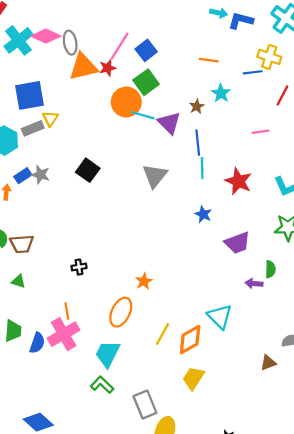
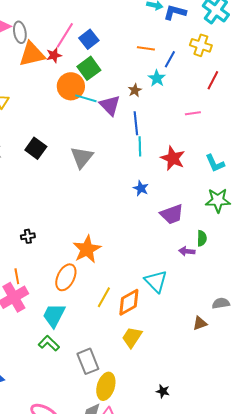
blue line: (253, 72) -> (170, 59), moved, turned -54
gray triangle: (155, 176) -> (82, 157), moved
orange star: (144, 281) -> (87, 249), size x1.8

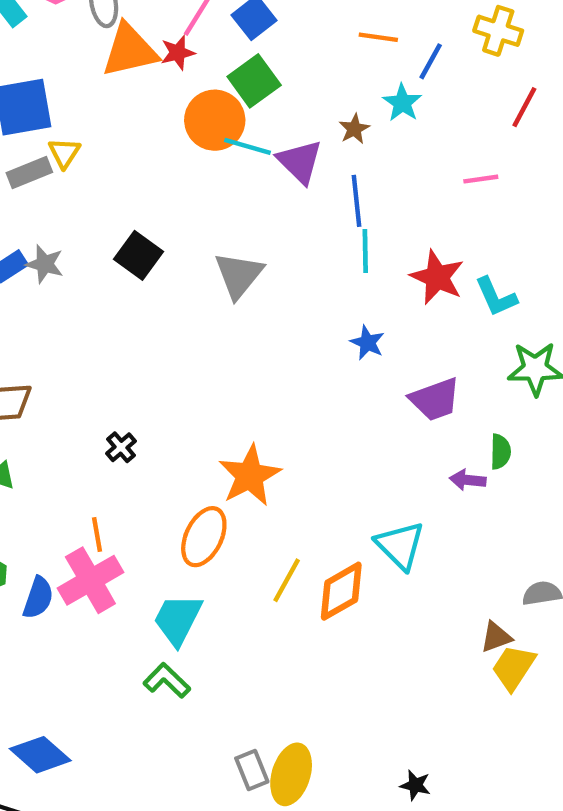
cyan L-shape: (215, 163) -> (496, 297), moved
black cross: (28, 236) -> (121, 447), turned -32
yellow trapezoid: (132, 337) -> (513, 667), moved
gray rectangle: (88, 361) -> (252, 770), moved, size x0.7

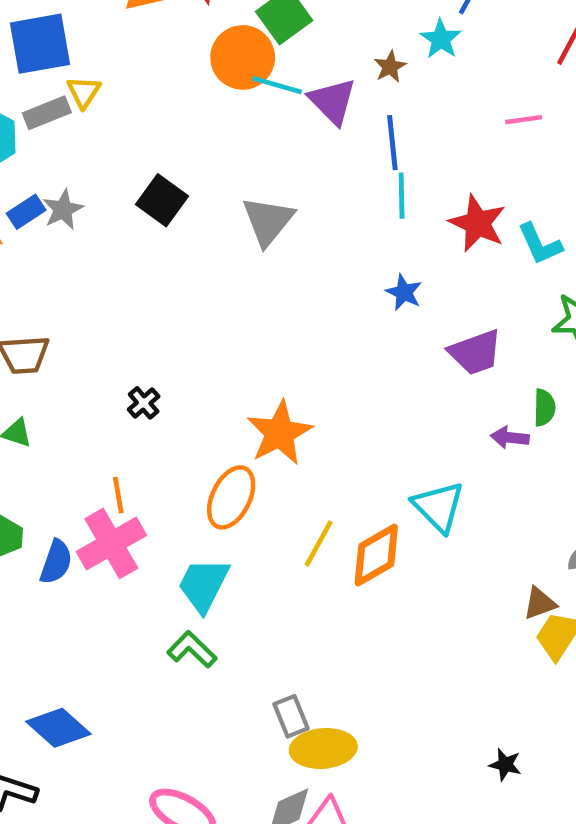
gray star: (45, 264) -> (63, 209), turned 30
gray rectangle: (252, 770) -> (291, 716), moved
yellow ellipse: (291, 774) -> (323, 748), turned 68
black star: (415, 785) -> (505, 765), moved

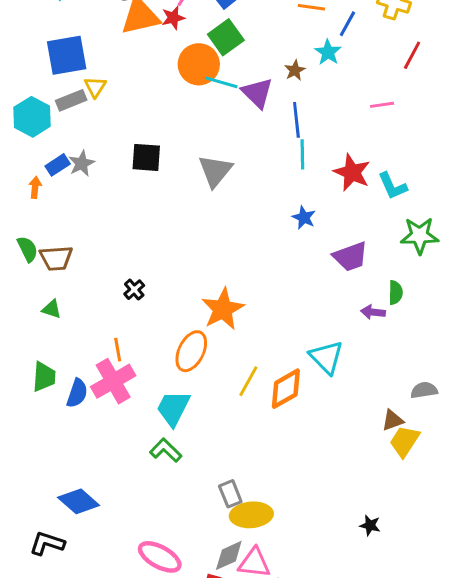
black square: (162, 200) -> (146, 157), turned -32

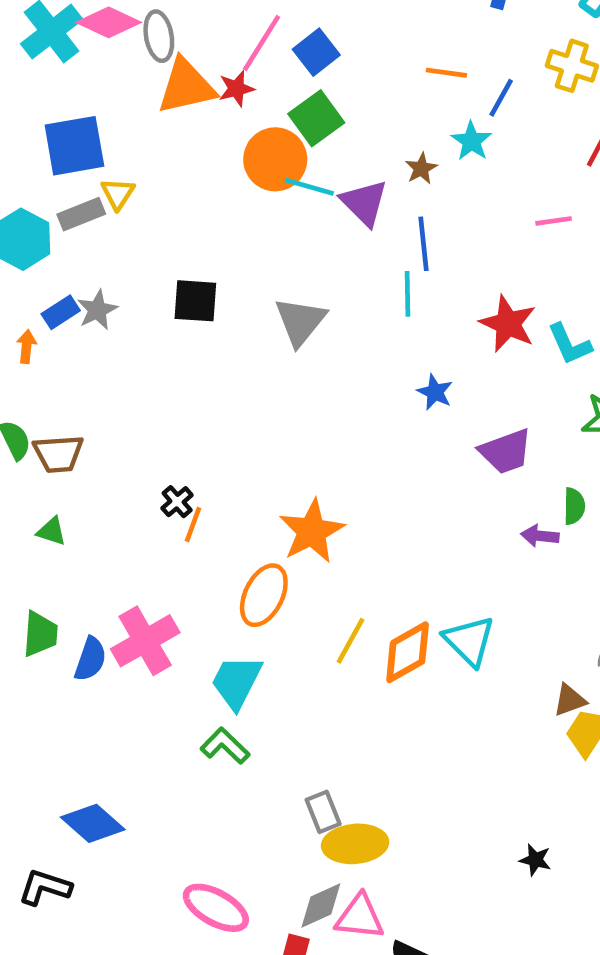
cyan line: (302, 154) -> (408, 294), moved
orange line: (118, 350) -> (193, 524), moved, turned 30
cyan triangle: (326, 357) -> (469, 641), moved

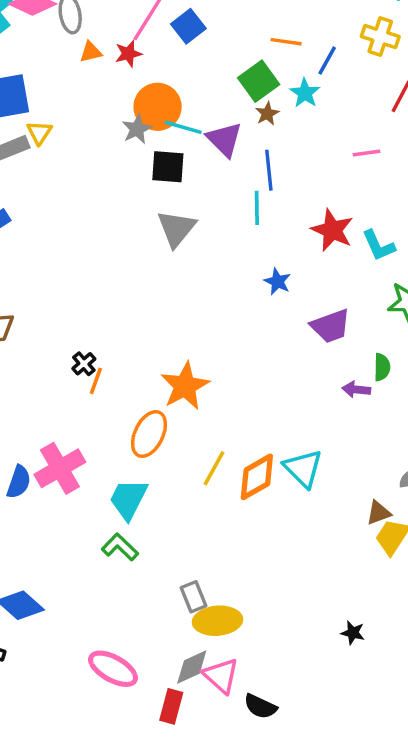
orange triangle: (186, 86) -> (91, 52), size x0.5
green square: (316, 118) -> (259, 81), moved
black square: (195, 301) -> (168, 167), moved
gray star: (97, 310) -> (137, 129), moved
pink triangle: (360, 917) -> (221, 676), turned 36

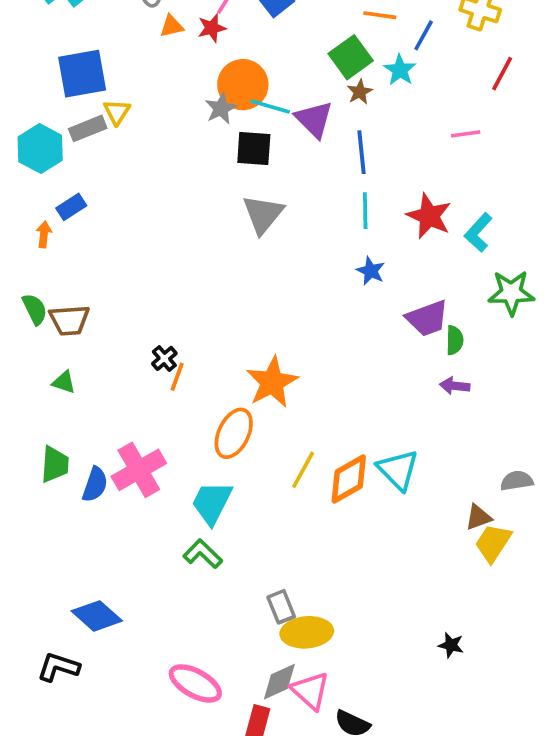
cyan line: (257, 208) -> (365, 211), moved
cyan L-shape: (379, 246) -> (478, 232), turned 66
green semicircle: (382, 367) -> (455, 340), moved

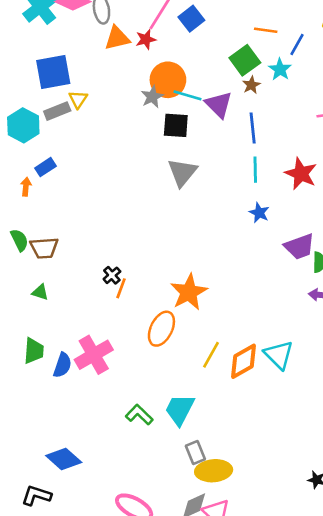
orange triangle: (172, 26) -> (117, 38), size x1.5
cyan trapezoid: (212, 503) -> (180, 409), moved

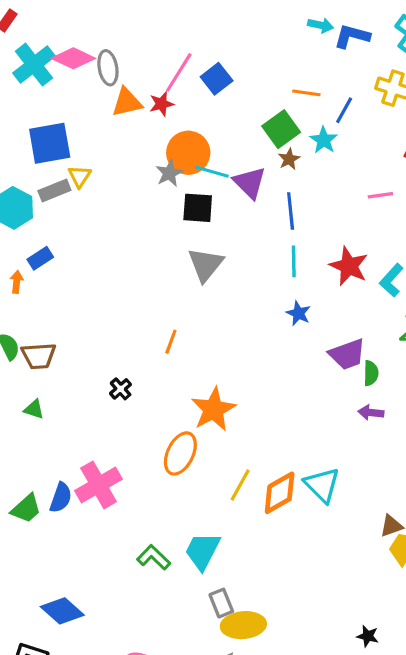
orange line: (121, 288) -> (171, 342), moved
green trapezoid: (34, 351) -> (26, 509), moved, turned 44

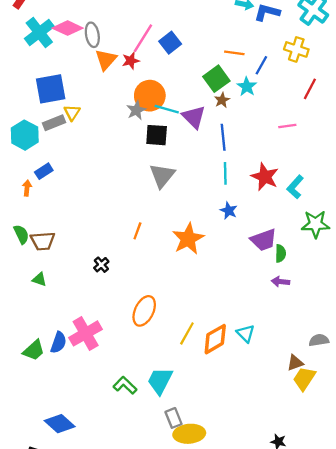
orange triangle: (127, 102) -> (106, 60), turned -35
orange star: (213, 409) -> (188, 239), moved
cyan triangle: (322, 485) -> (246, 333), size x0.7

